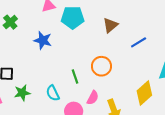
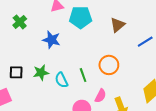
green star: (22, 93) -> (41, 73), moved
cyan semicircle: (53, 93) -> (61, 80), moved

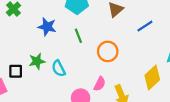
black square: (16, 72) -> (16, 71), moved
green line: (83, 75) -> (78, 36), moved

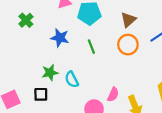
orange circle: (108, 51) -> (128, 45), moved
black square: (16, 71) -> (41, 94), moved

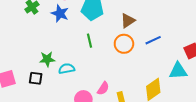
blue star: (60, 38) -> (60, 13), moved
cyan semicircle: (72, 79) -> (67, 69), turned 98

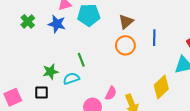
blue line: (153, 40) -> (154, 38), turned -56
green line: (89, 41) -> (81, 60), moved

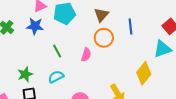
green line: (81, 60) -> (57, 51), moved
green star: (50, 72) -> (25, 74), moved
pink semicircle: (111, 93) -> (86, 55), moved

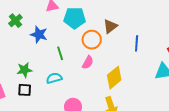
blue star: (35, 26) -> (39, 34), moved
orange circle: (104, 38) -> (92, 40), moved
yellow diamond: (144, 73) -> (114, 78), moved

